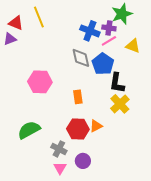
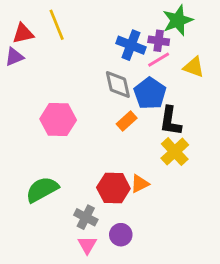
red triangle: (16, 23) -> (23, 33), turned -35
orange rectangle: (78, 97) -> (127, 121), moved, turned 56

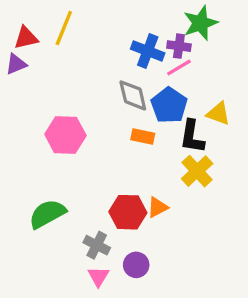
yellow line: (57, 25) -> (64, 28), turned 44
yellow triangle: (194, 67) -> (218, 114), moved
orange rectangle: (127, 121) -> (143, 137), turned 54

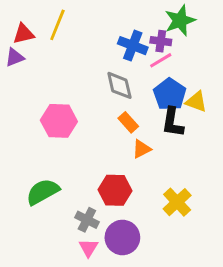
blue pentagon: (169, 105) -> (170, 94), moved
orange rectangle: (143, 137) -> (128, 122), turned 36
yellow cross: (197, 171) -> (177, 202), moved
orange triangle: (158, 207) -> (142, 149), moved
purple circle: (136, 265) -> (122, 237), size x1.5

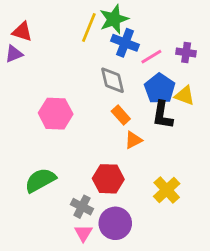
green star: (180, 20) -> (114, 19), moved
yellow line: (57, 25) -> (89, 27), moved
red triangle: (23, 34) -> (22, 32), turned 30
purple cross: (161, 41) -> (186, 52), moved

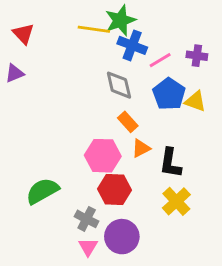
yellow line: (89, 27) -> (94, 29), turned 76
red triangle: (22, 32) -> (23, 34), turned 30
purple triangle: (14, 54) -> (15, 73), moved
pink hexagon: (56, 114) -> (103, 156), moved
black L-shape: (162, 115) -> (170, 163), moved

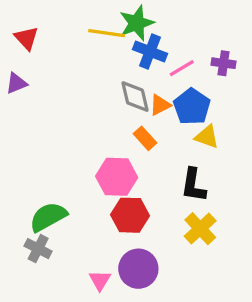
yellow triangle: (195, 101) -> (207, 137), moved
orange triangle: (141, 148) -> (160, 105), moved
gray cross: (87, 219) -> (38, 249), moved

